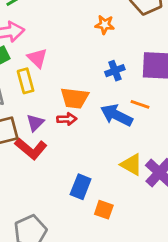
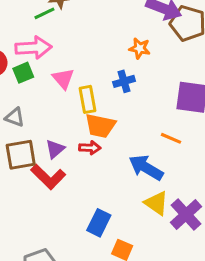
blue cross: (115, 71) -> (124, 81), moved
yellow rectangle: (26, 81) -> (88, 99), moved
blue arrow: (117, 115) -> (146, 168), moved

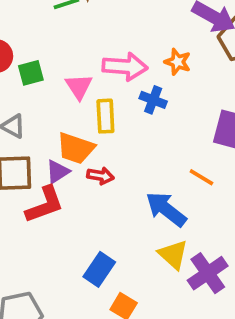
pink arrow: (33, 48) -> (125, 67), moved
blue cross: (124, 81) -> (153, 100), turned 30
orange trapezoid: (100, 126) -> (76, 148), moved
red L-shape: (48, 177) -> (45, 205), turned -72

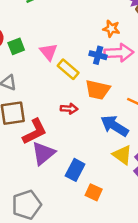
pink arrow: (125, 67) -> (119, 53), moved
yellow rectangle: (105, 116) -> (68, 69), turned -40
orange trapezoid: (76, 148) -> (98, 90), moved
purple triangle: (58, 172) -> (43, 153), moved, size x1.5

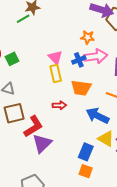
pink triangle: (49, 52) -> (55, 57), moved
blue cross: (98, 55) -> (79, 60), turned -32
yellow rectangle: (68, 69) -> (56, 74), turned 42
blue rectangle: (75, 170) -> (86, 152), moved

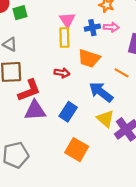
pink arrow: (96, 56) -> (111, 27), size x0.6
purple triangle: (42, 143) -> (35, 110), turned 30
blue rectangle: (86, 152) -> (68, 112), moved
orange square: (86, 171) -> (77, 150), size x1.5

